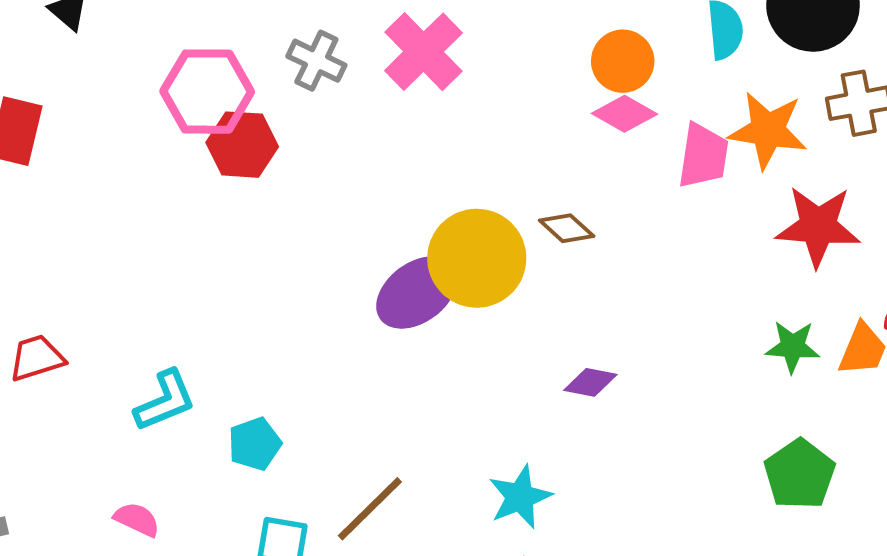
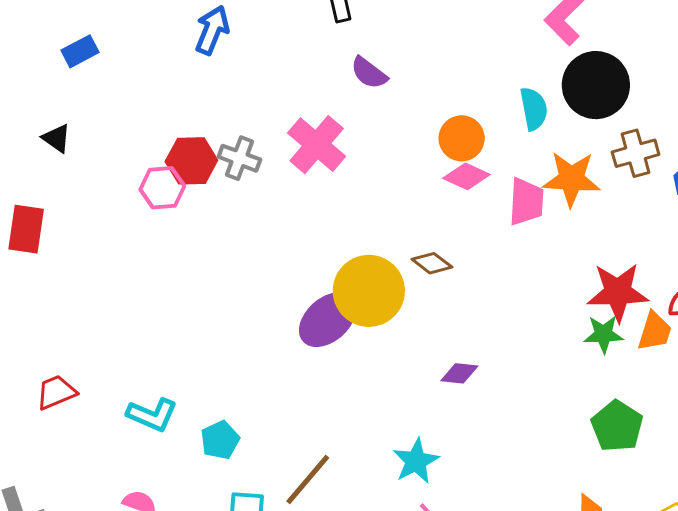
pink hexagon: (207, 92) -> (162, 188), size x0.7
red hexagon: (242, 145) -> (191, 161), moved
red star: (818, 226) -> (618, 292), moved
cyan L-shape: (165, 401) -> (152, 415), turned 51

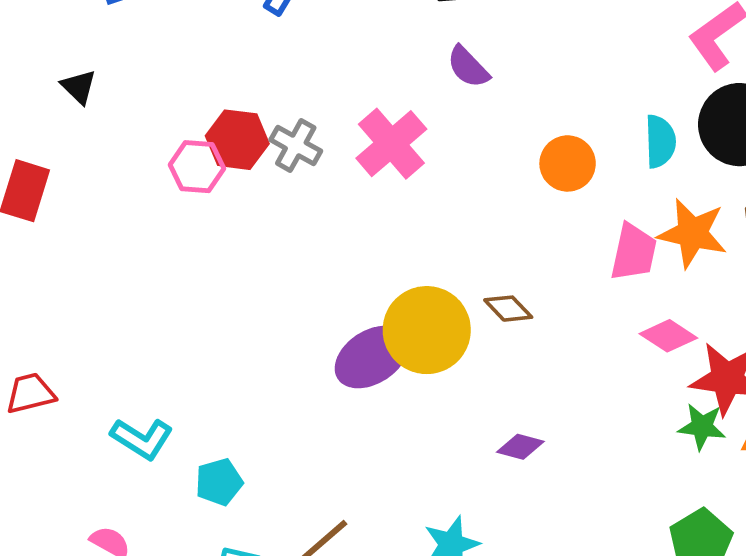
pink diamond: (466, 176) -> (668, 336), moved

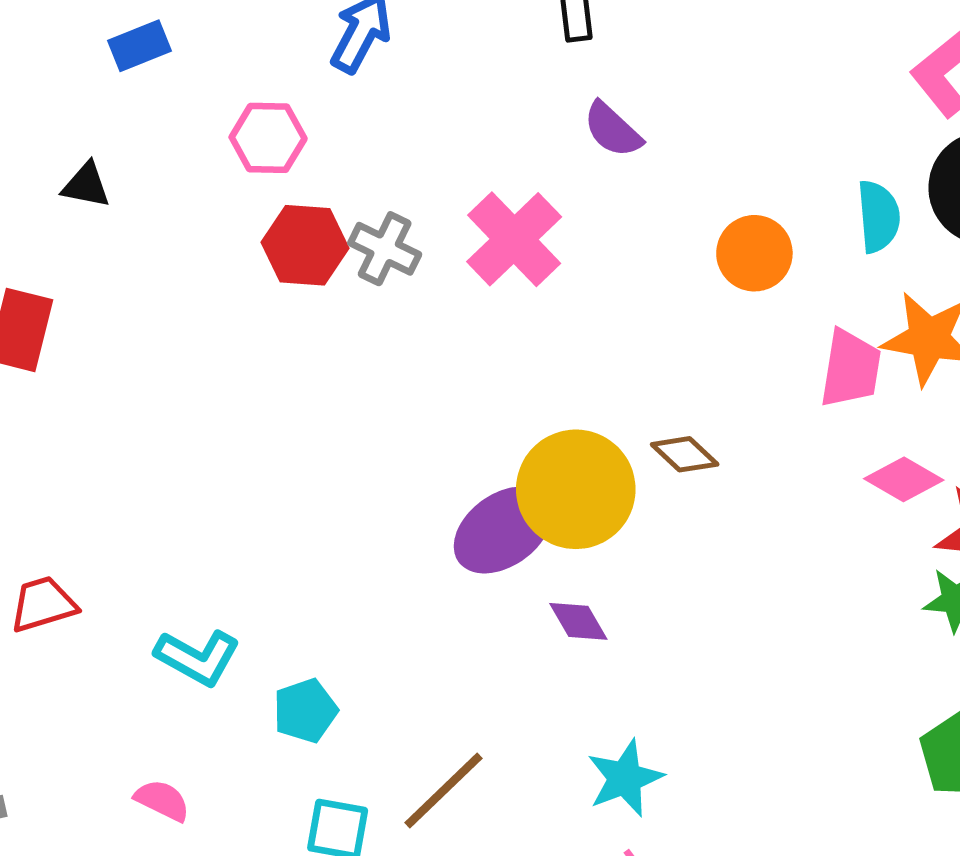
black triangle: (79, 87) -> (86, 185), turned -30
pink hexagon: (197, 167) -> (268, 138), moved
purple diamond: (520, 447) -> (578, 621), moved, turned 48

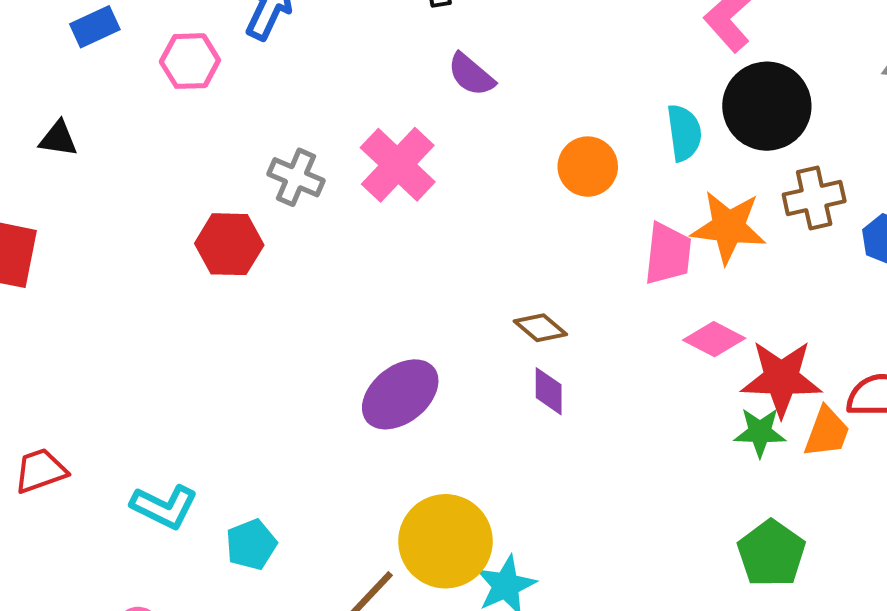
pink hexagon: (268, 138) -> (190, 61), moved
red hexagon: (305, 245) -> (229, 244), moved
yellow circle: (576, 489) -> (445, 541), moved
purple diamond: (578, 621) -> (549, 391), moved, turned 33

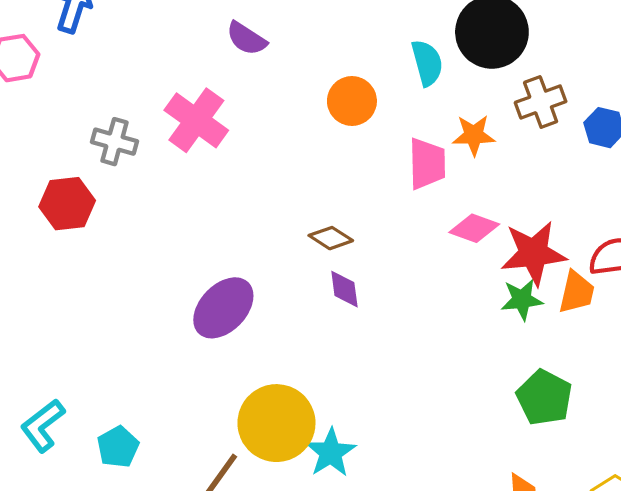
orange star: (728, 227) -> (474, 135), size x0.7
cyan L-shape: (164, 507) -> (43, 425), turned 124

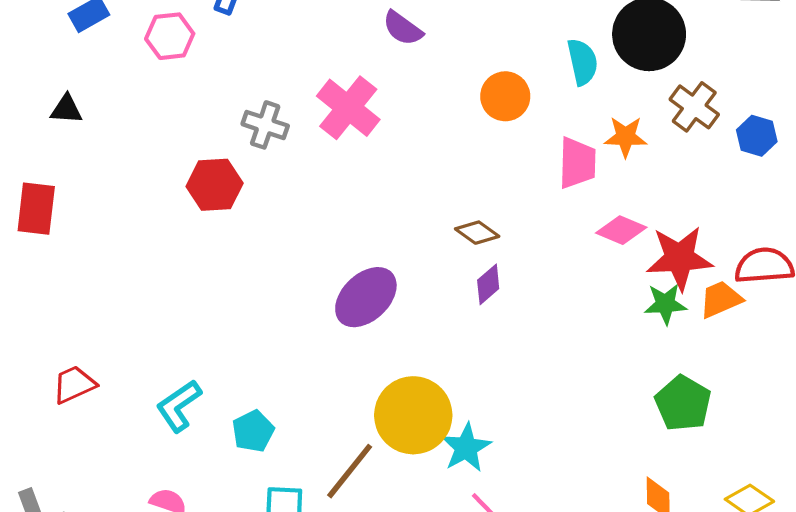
brown cross: (541, 102) -> (694, 107), turned -36
purple diamond: (344, 289) -> (488, 284), turned 54
orange trapezoid: (577, 292) -> (721, 299), turned -129

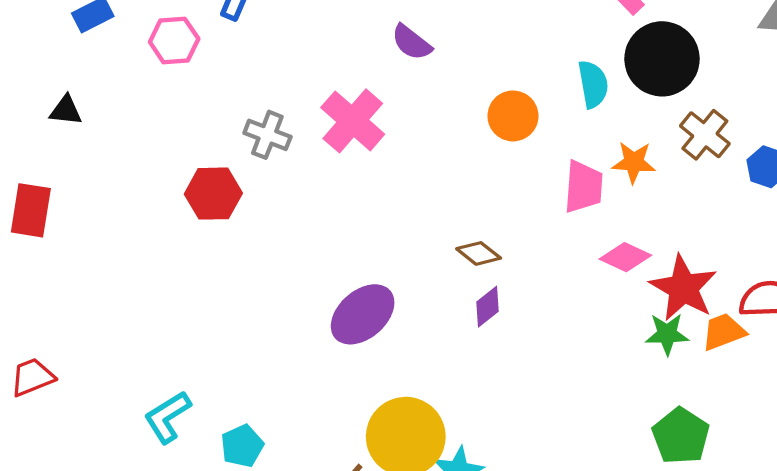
red star: (679, 258) -> (683, 288), turned 30
red trapezoid: (74, 385) -> (32, 377), moved

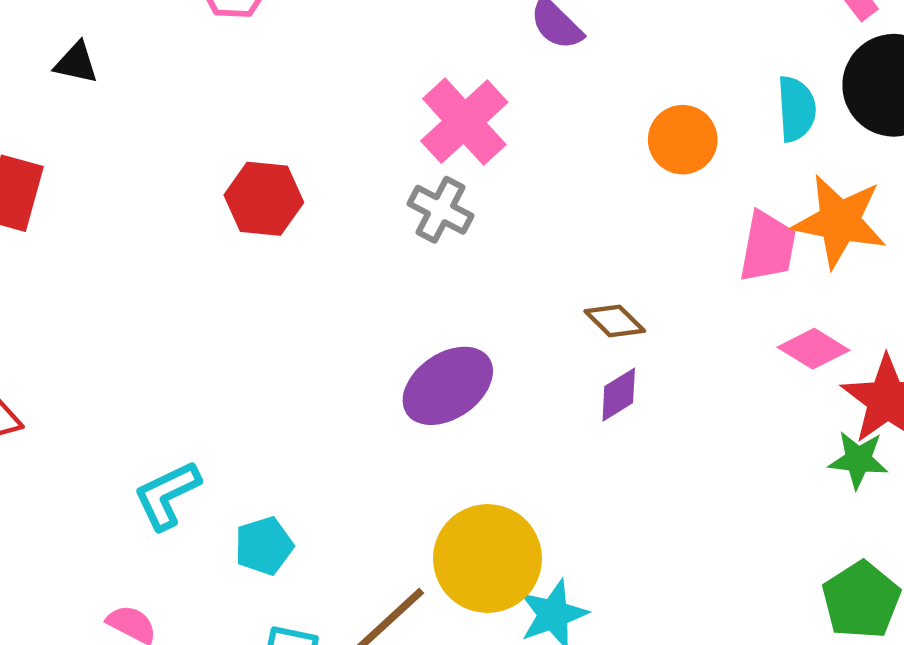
gray cross: (267, 135) -> (441, 210), moved
orange star: (634, 162) -> (839, 221), size x1.6

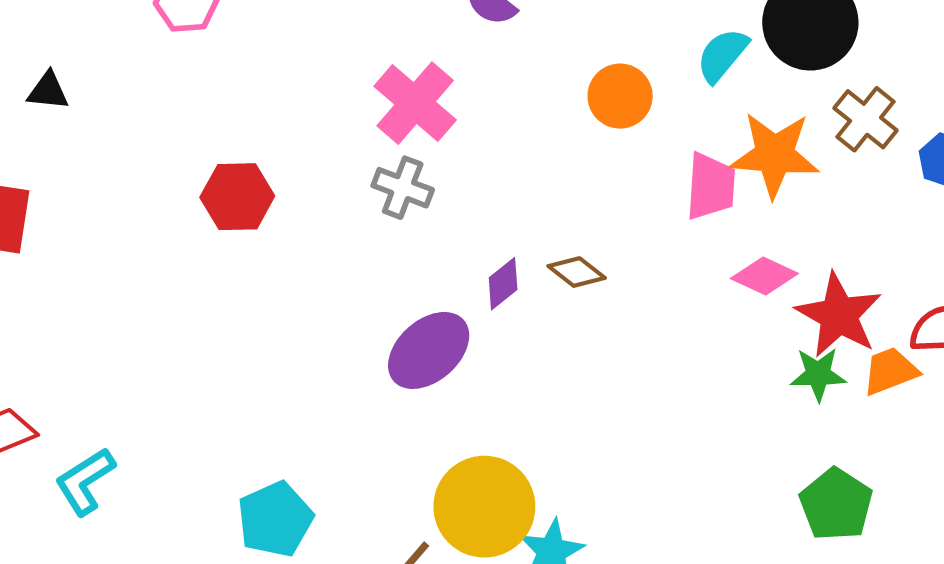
cyan semicircle: (796, 109) -> (722, 55), turned -130
purple diamond: (619, 395) -> (503, 284), moved
cyan L-shape: (167, 495) -> (85, 481), moved
cyan pentagon: (264, 546) -> (275, 519), size x1.4

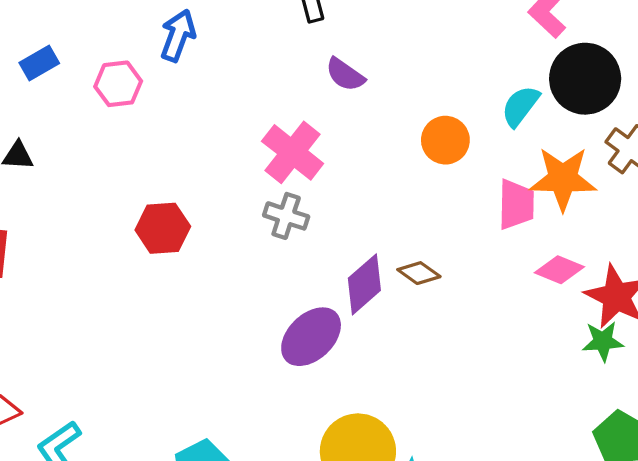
purple diamond: (503, 284) -> (364, 284), size x1.5

